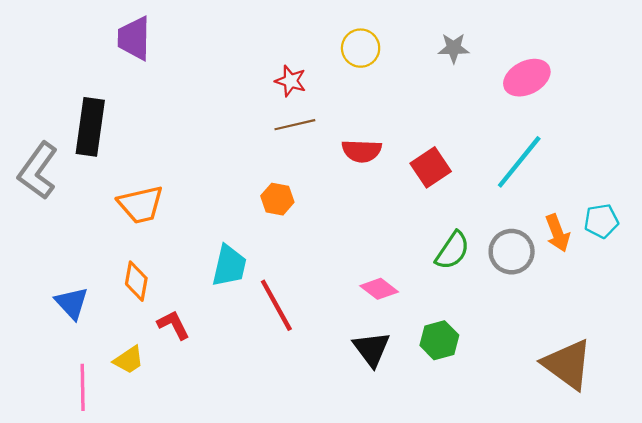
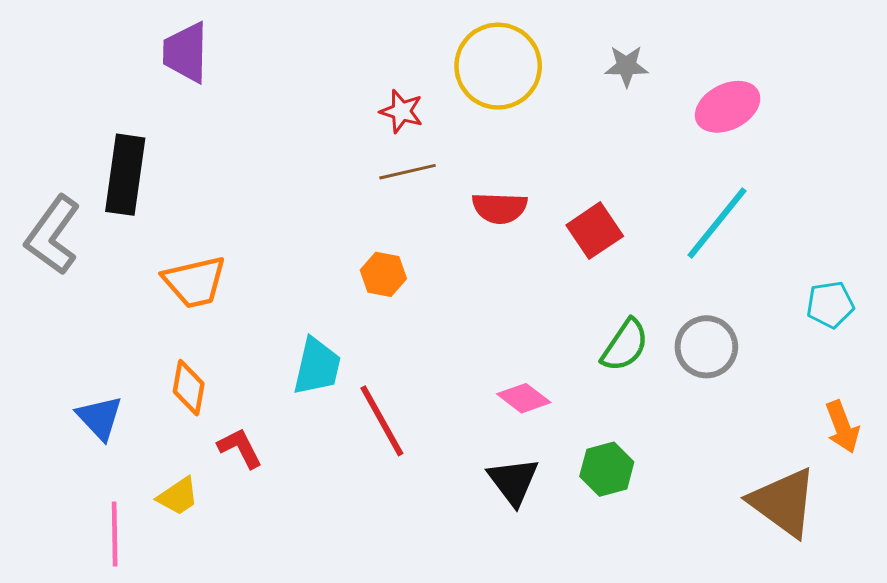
yellow circle: (361, 48) -> (498, 66), size x1.6
orange arrow: (558, 233) -> (842, 427), moved

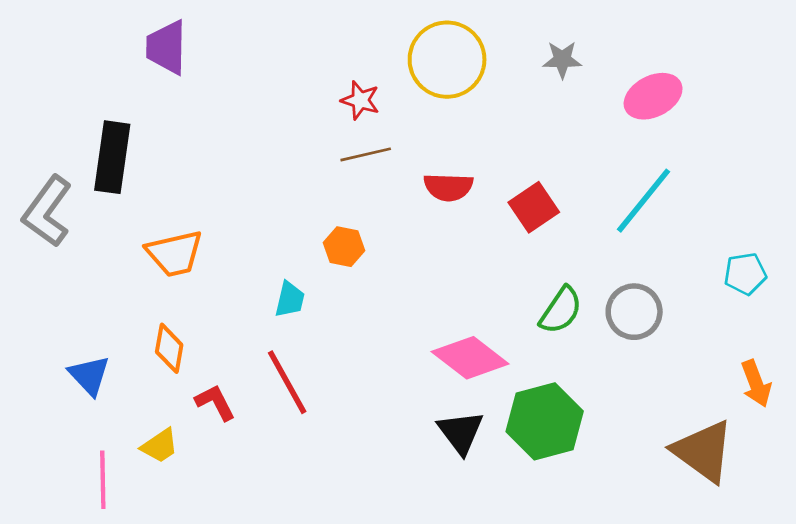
cyan trapezoid: (317, 366) -> (290, 299), moved, size x0.7
pink diamond: (524, 398) -> (470, 358), size x1.6
red line: (382, 421) -> (287, 382), moved
green hexagon: (607, 469) -> (545, 421), size x1.6

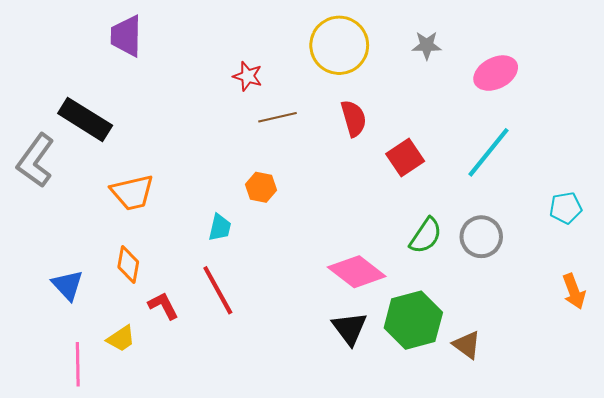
red star: (360, 100) -> (248, 76), moved
black rectangle: (112, 157) -> (85, 119), turned -66
red semicircle: (448, 187) -> (354, 118), moved, turned -108
brown triangle: (703, 451) -> (467, 345), moved, size x0.6

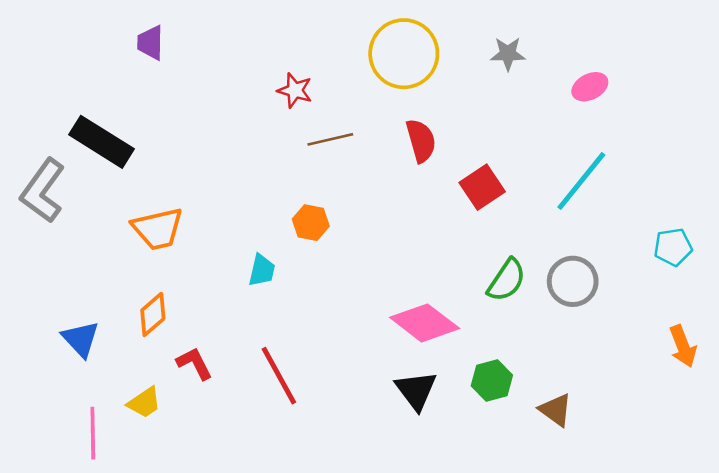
purple trapezoid: (126, 36) -> (150, 43), size x0.7
pink ellipse: (496, 73) -> (590, 87), size x0.7
orange diamond: (128, 265) -> (153, 314), turned 39
red line: (218, 290) -> (279, 376), moved
green hexagon: (413, 320) -> (492, 381), size x0.6

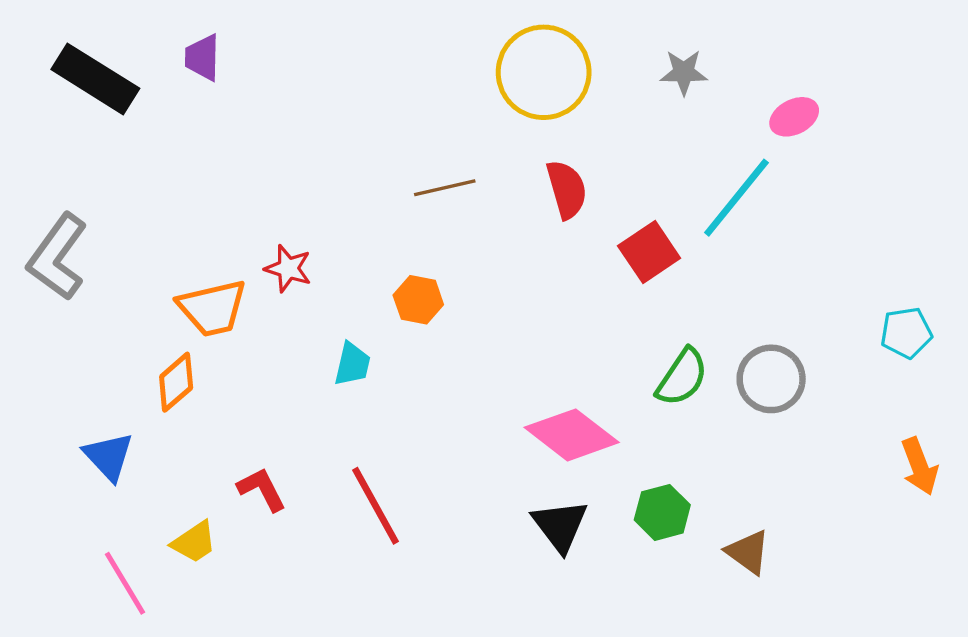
red star: (295, 90) -> (288, 268), moved
black rectangle: (101, 142) -> (95, 79), moved
cyan line: (581, 181) -> (736, 198), moved
orange diamond: (153, 314) -> (176, 382), moved
pink line: (93, 433) -> (125, 583), turned -30

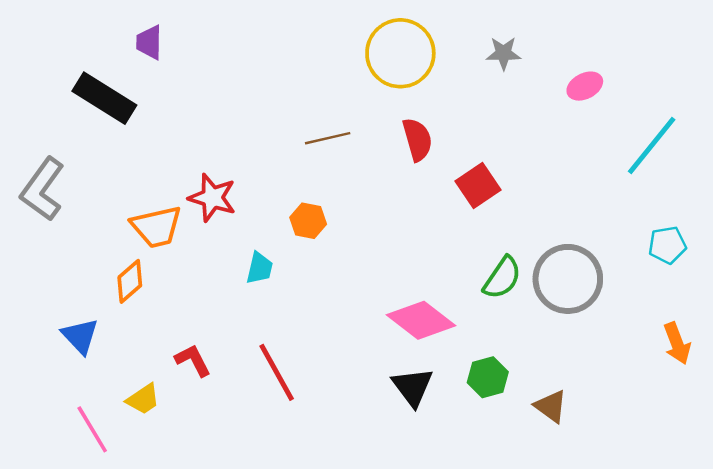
black rectangle: (95, 79) -> (104, 98), moved
cyan line: (736, 198) -> (652, 146), moved
red star: (288, 268) -> (212, 198), size x1.4
gray circle: (771, 379) -> (568, 279), size x1.4

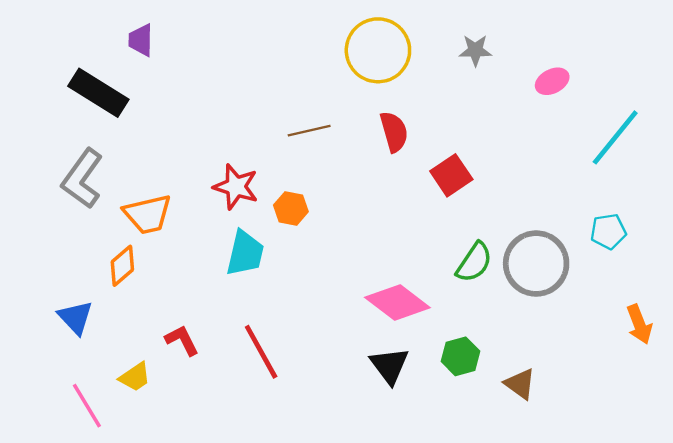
gray L-shape: (42, 189) -> (82, 179), moved
red star: (212, 198) -> (236, 187), moved
cyan pentagon: (667, 245) -> (608, 231), moved
cyan trapezoid: (260, 268) -> (245, 253), size x1.5

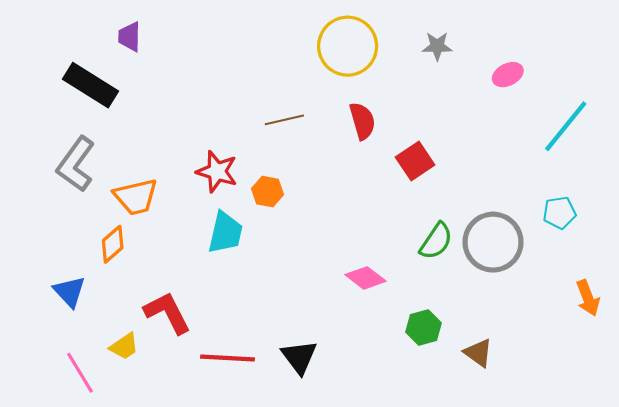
pink diamond: (397, 302) -> (366, 278), size x0.7
red L-shape: (182, 340) -> (167, 313), size x1.5
red line: (261, 352) -> (227, 358), moved, turned -58
black triangle: (389, 366) -> (299, 357), moved

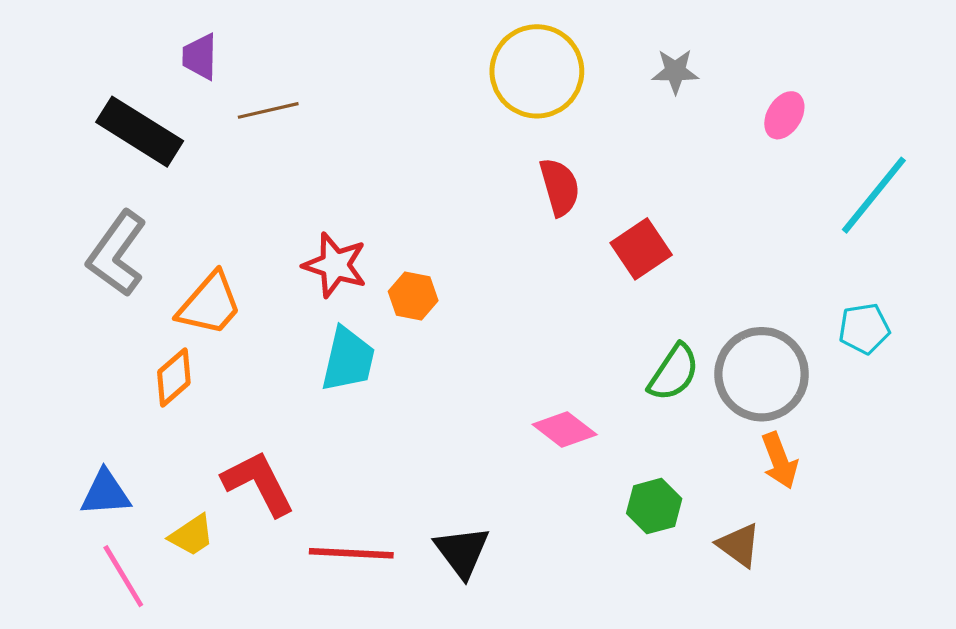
pink ellipse: (508, 75) -> (784, 115), turned -32
brown line: (284, 120) -> (268, 110), moved
orange trapezoid: (136, 197) -> (210, 304), turned -36
blue triangle: (69, 292) -> (105, 493), moved, turned -51
orange arrow: (588, 298) -> (779, 460), moved

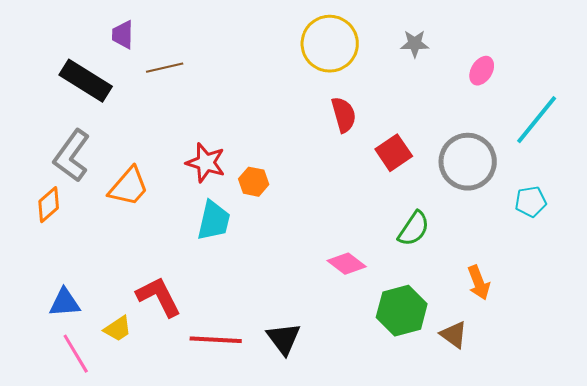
gray circle: (762, 374) -> (468, 162), moved
orange diamond: (174, 377) -> (49, 205), moved
green hexagon: (654, 506) -> (402, 311), size x1.5

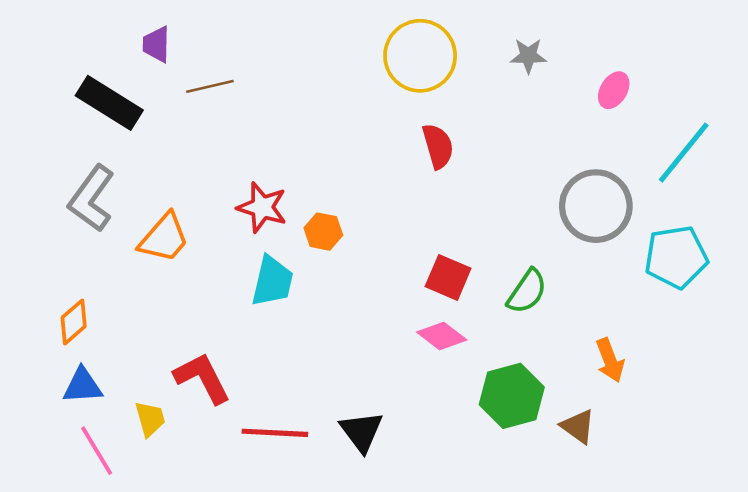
red square: (394, 153) -> (448, 277), moved, turned -33
cyan pentagon: (531, 202) -> (676, 257), size x1.6
orange diamond: (49, 205) -> (74, 322), moved
yellow trapezoid: (118, 329) -> (150, 419), turned -72

